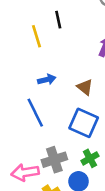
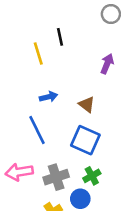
pink arrow: (25, 172) -> (19, 172), moved

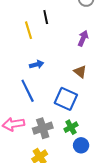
brown triangle: (87, 104) -> (80, 72), moved
blue circle: (80, 199) -> (81, 145), moved

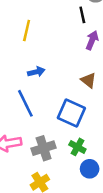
black line: (46, 17) -> (82, 15), moved
yellow line: (29, 30) -> (27, 31), turned 30
green cross: (71, 127) -> (77, 147), turned -32

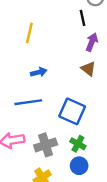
brown triangle: (88, 80) -> (88, 69), moved
blue line: (25, 103) -> (28, 102), turned -72
blue circle: (90, 169) -> (79, 166), moved

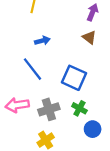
blue line: (28, 102) -> (33, 69), turned 60
blue circle: (79, 166) -> (93, 129), moved

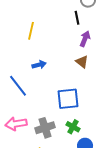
blue line: (33, 69) -> (18, 86), moved
blue square: (74, 78) -> (68, 99), turned -30

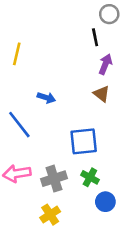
yellow line: (31, 31) -> (17, 54), moved
blue arrow: (39, 65) -> (46, 98), turned 32

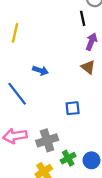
blue square: (84, 141) -> (73, 108), size x0.6
green cross: (90, 177) -> (68, 158), moved, turned 32

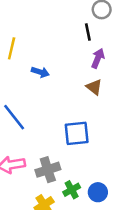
blue arrow: (40, 70) -> (40, 72), moved
blue square: (73, 108) -> (77, 133), size x1.5

